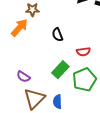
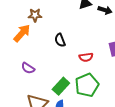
green rectangle: (60, 70) -> (61, 86), moved
purple semicircle: (23, 77) -> (28, 68), moved

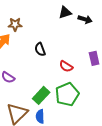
red semicircle: (86, 57) -> (66, 66), turned 40

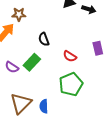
green rectangle: (41, 95) -> (32, 62), moved

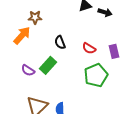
red semicircle: (70, 56) -> (89, 48), moved
green pentagon: (71, 84) -> (96, 75), moved

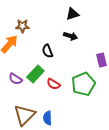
black arrow: (105, 12) -> (70, 36), moved
red semicircle: (89, 48) -> (53, 84), moved

